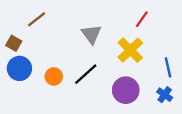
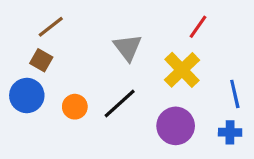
brown square: (14, 43) -> (41, 60), moved
blue cross: (165, 95) -> (230, 132), turned -35

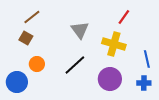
yellow cross: (182, 70) -> (114, 44), turned -30
blue circle: (27, 95) -> (17, 82), moved
orange circle: (75, 107) -> (37, 64), moved

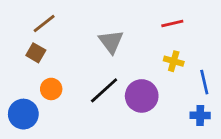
red line: (124, 17) -> (172, 24), turned 42
yellow cross: (114, 44) -> (174, 61), moved, size x0.6
purple circle: (110, 79) -> (142, 96), moved

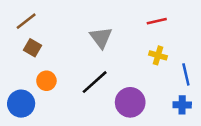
brown line: (44, 24) -> (26, 21), moved
purple circle: (142, 96) -> (130, 102), moved

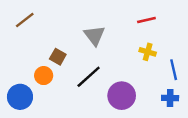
brown square: (33, 48) -> (58, 57), moved

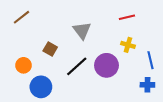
orange circle: (44, 76) -> (23, 65), moved
purple circle: (122, 96) -> (106, 65), moved
blue circle: (20, 97) -> (41, 87), moved

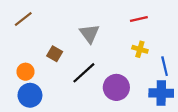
purple circle: (106, 65) -> (116, 87), moved
blue cross: (147, 85) -> (161, 93), size x1.5
blue circle: (41, 87) -> (30, 95), moved

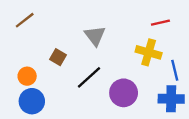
red line: (139, 19) -> (160, 23), moved
yellow cross: (140, 49) -> (149, 52), size x1.5

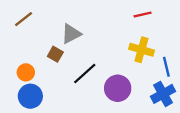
red line: (160, 23) -> (143, 15), moved
gray triangle: (95, 36) -> (71, 34), moved, turned 40
blue cross: (171, 99) -> (163, 94), turned -30

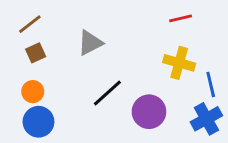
brown square: (55, 54) -> (36, 53), moved, turned 35

